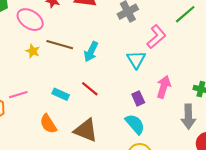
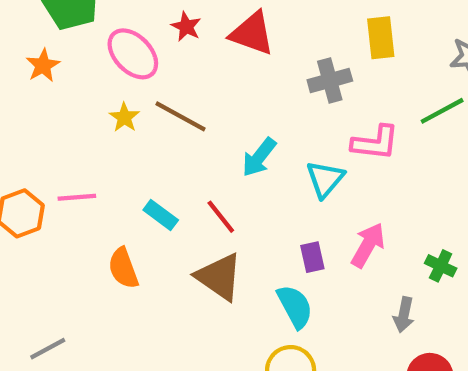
pink L-shape: (156, 37) -> (375, 143), turned 35
cyan arrow: (91, 52) -> (259, 157), moved
gray arrow: (188, 117) -> (404, 315), size x0.7
brown triangle: (86, 130) -> (219, 277), moved

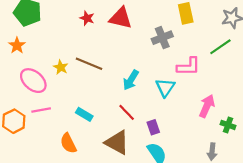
pink ellipse: (133, 54) -> (33, 81), moved
red line: (221, 217) -> (127, 112), moved
pink arrow: (368, 245) -> (207, 106), moved
purple rectangle: (312, 257) -> (153, 127), moved

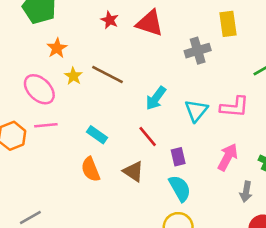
orange star: (17, 45) -> (57, 48), moved
pink L-shape: (189, 66) -> (235, 107), moved
pink arrow: (207, 106) -> (228, 157), moved
brown triangle: (117, 142) -> (133, 171), size x0.7
orange semicircle: (68, 143) -> (91, 169), moved

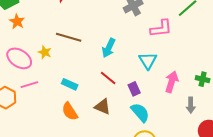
orange star: (57, 48) -> (17, 21), moved
yellow star: (73, 76) -> (45, 52), moved
pink L-shape: (235, 107) -> (161, 28), moved
cyan triangle: (196, 110) -> (148, 61), moved

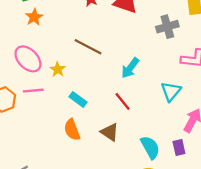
yellow star: (45, 52) -> (58, 69), moved
purple rectangle: (134, 89) -> (179, 147), moved

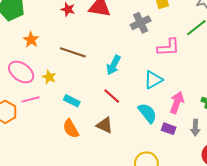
orange star: (34, 17) -> (31, 40), moved
cyan triangle: (171, 91) -> (153, 80), turned 30
cyan semicircle: (150, 147) -> (147, 113), moved
purple rectangle: (179, 147) -> (169, 129), turned -48

